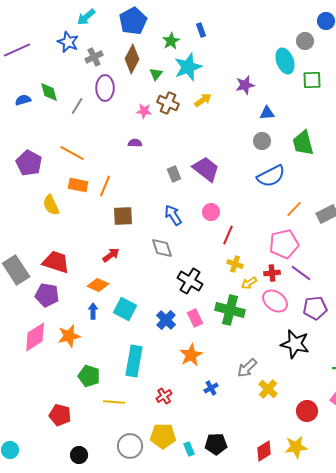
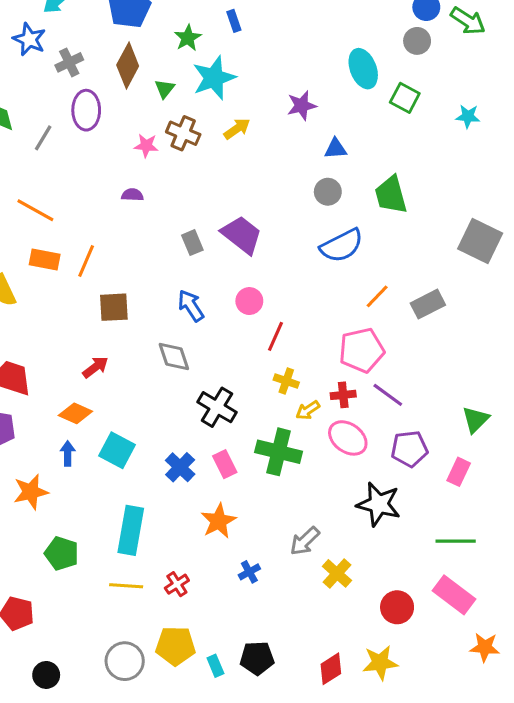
gray circle: (305, 41) -> (417, 41), moved
green square: (312, 80) -> (405, 98), turned 30
yellow line: (114, 402) -> (126, 586), moved

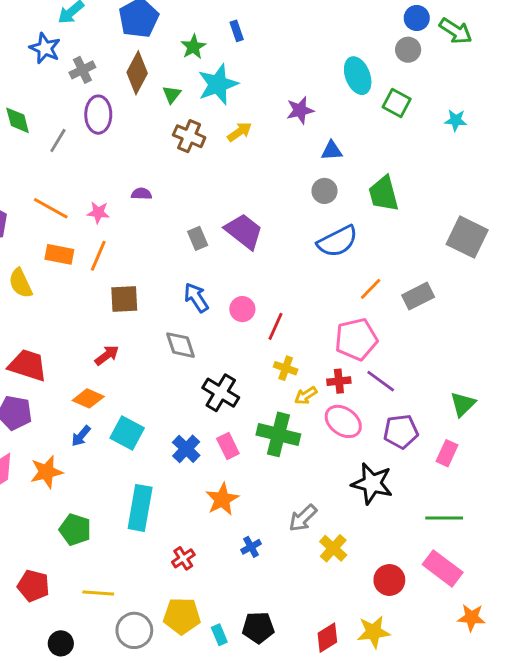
pink star: (146, 146) -> (98, 213), moved
pink circle: (249, 301) -> (242, 309), moved
blue arrow: (68, 453) -> (81, 436), turned -140
yellow line: (126, 586) -> (98, 593), moved

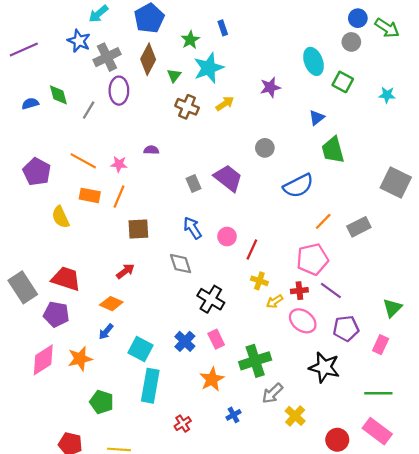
gray cross: (82, 70) -> (107, 57), size x1.4
blue triangle: (332, 151) -> (317, 118), moved, turned -35
gray circle: (325, 191) -> (265, 148), moved
cyan square: (127, 433) -> (141, 349), moved
green cross: (278, 434) -> (255, 361), moved, turned -32

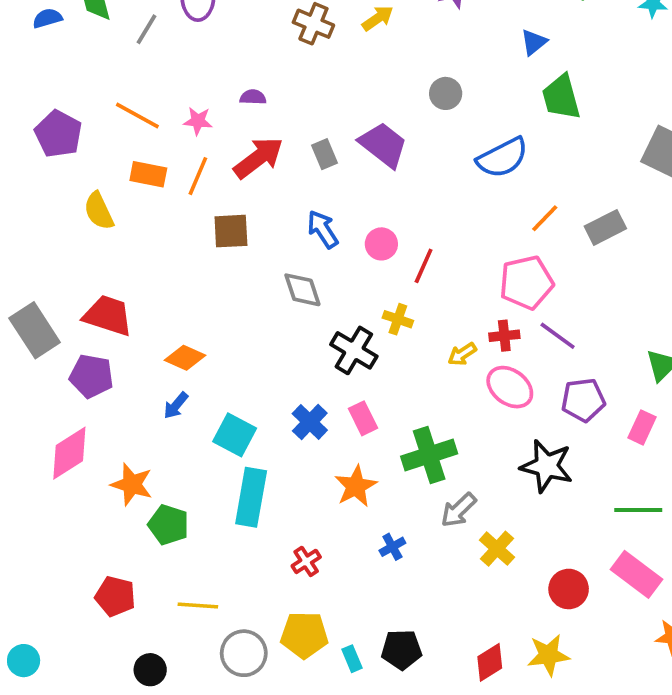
red arrow: (125, 271) -> (258, 158), moved, size x1.6
yellow cross: (259, 281) -> (398, 319), moved
orange star: (80, 359) -> (132, 484), moved, turned 30

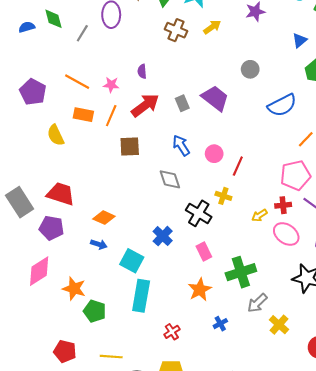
purple semicircle: (253, 97) -> (142, 71), turned -96
blue arrow: (176, 405) -> (99, 244), turned -112
blue cross: (310, 422) -> (163, 236), moved

